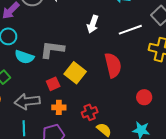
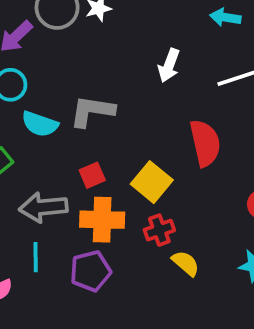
yellow square: (75, 73) -> (152, 182), moved
orange cross: (59, 107) -> (102, 220), size x1.6

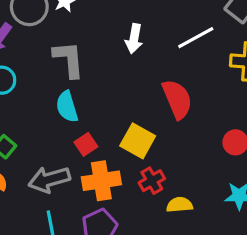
gray L-shape: (92, 111) -> (69, 59), moved, turned 87
cyan semicircle: (40, 124) -> (67, 107), moved, turned 64
yellow semicircle: (186, 263) -> (179, 205), turned -35

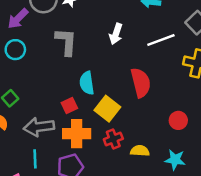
cyan semicircle: (67, 107) -> (87, 83), moved
yellow semicircle: (179, 205) -> (140, 151), moved

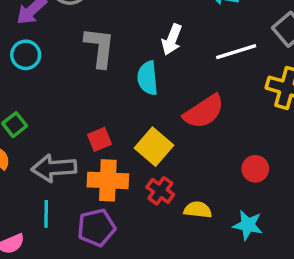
cyan semicircle: (87, 83) -> (148, 78), moved
red semicircle: (141, 83) -> (204, 112), turned 68
red cross: (113, 139) -> (160, 191), turned -36

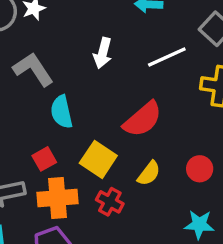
gray L-shape: (100, 47) -> (33, 69), turned -33
cyan semicircle: (148, 78) -> (62, 112), moved
yellow semicircle: (198, 210) -> (149, 173), moved, turned 128

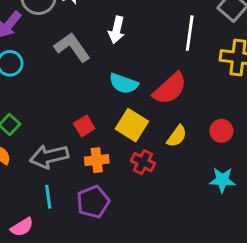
white arrow: (103, 53) -> (117, 30), moved
white line: (167, 57) -> (190, 33), turned -56
cyan semicircle: (62, 112) -> (124, 83), moved, turned -56
orange cross: (57, 198) -> (97, 160), size x0.7

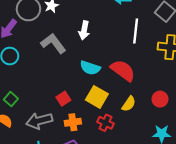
red semicircle: (170, 89) -> (123, 70), turned -100

